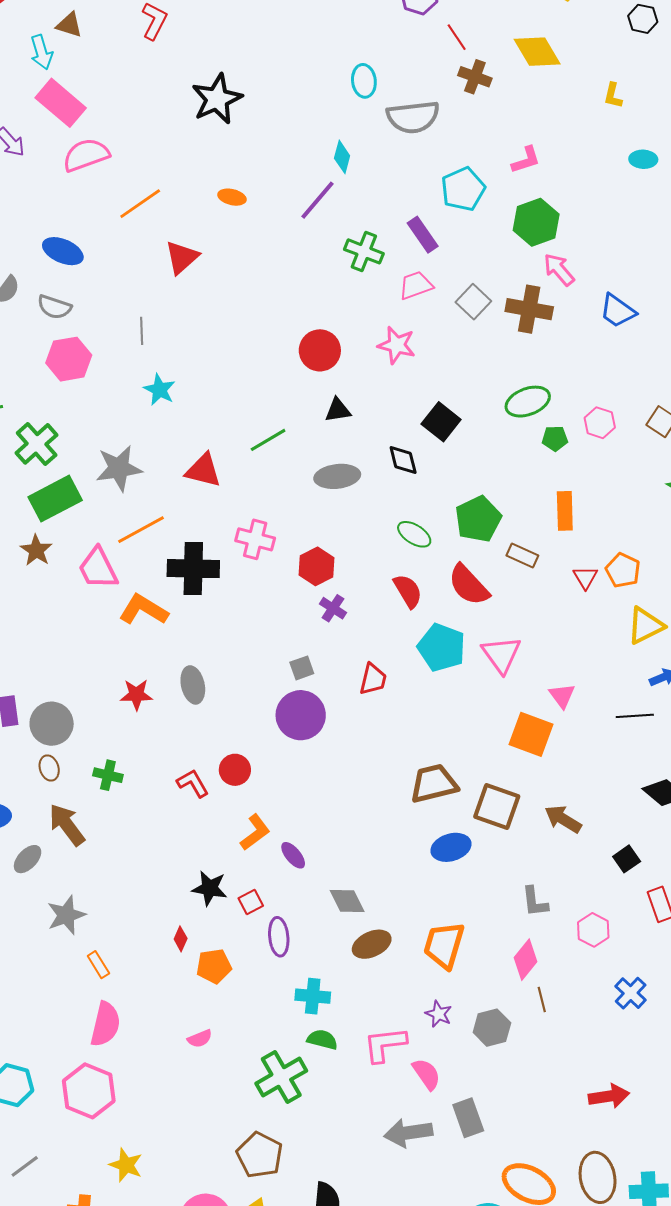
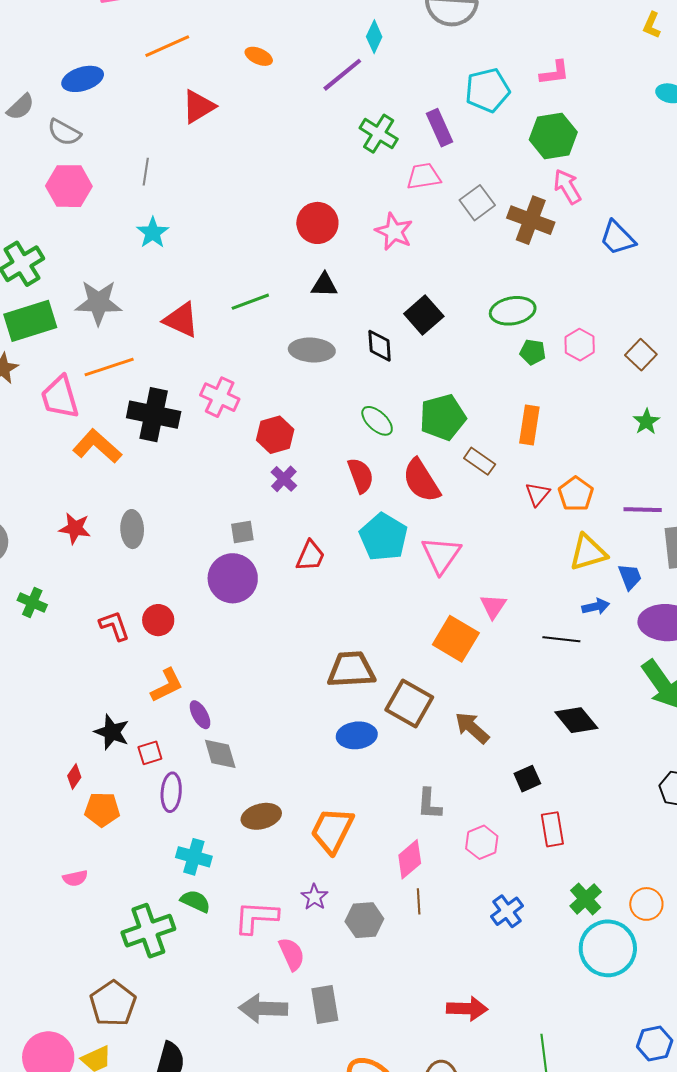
blue ellipse: (63, 251) -> (83, 79), turned -51
gray diamond: (347, 901) -> (220, 754), moved

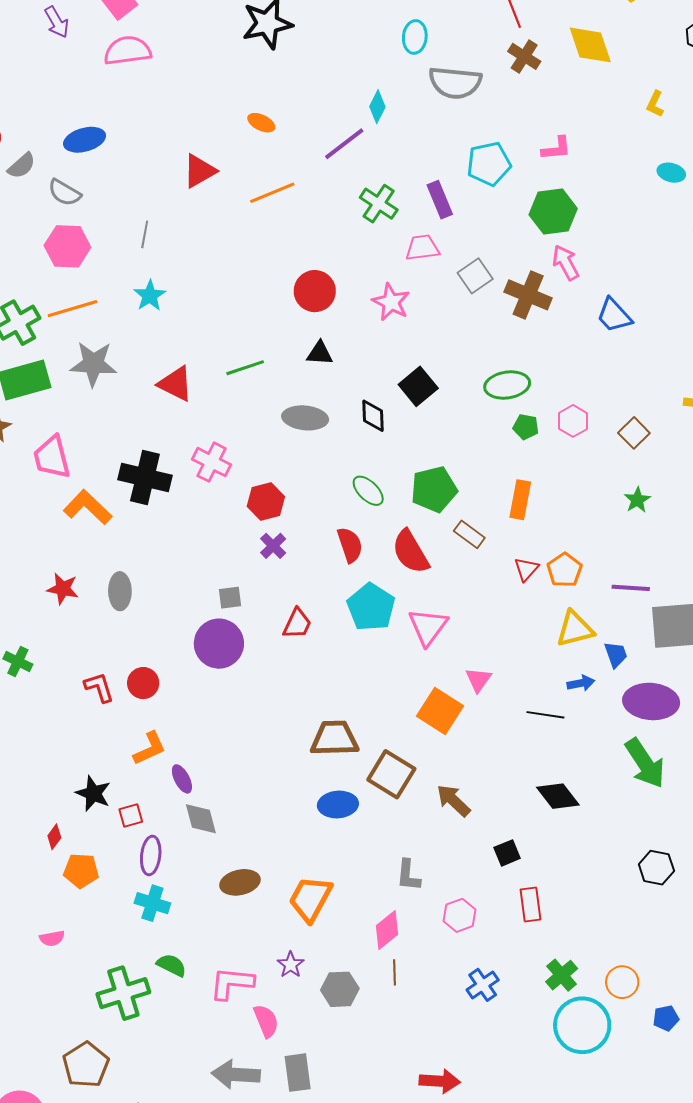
orange line: (167, 46) -> (272, 193), moved
orange line: (109, 367) -> (72, 309), moved
cyan cross: (194, 857) -> (152, 903), moved

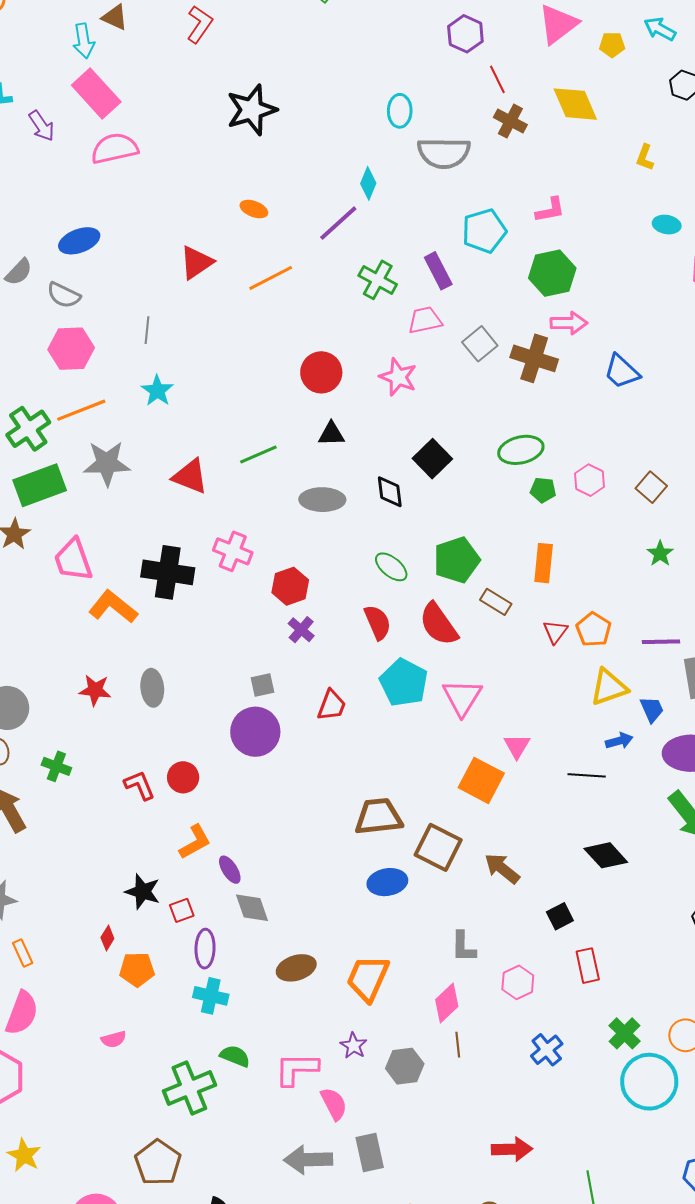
pink arrow: (566, 263) -> (569, 323), turned 123

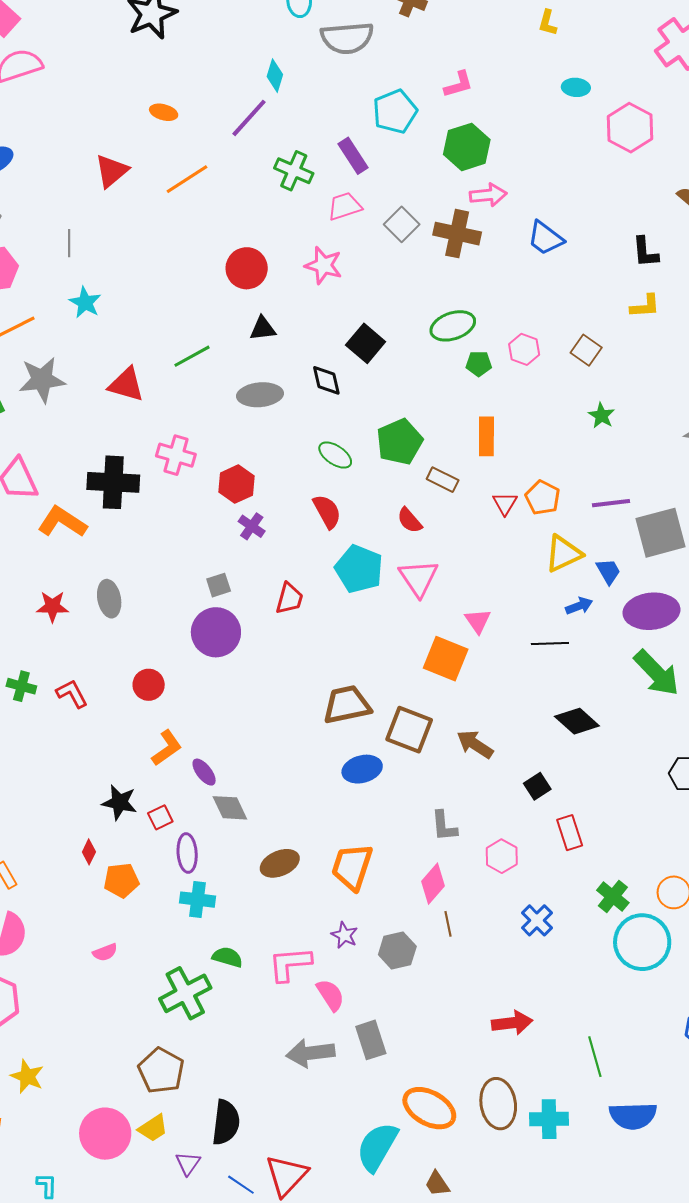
red semicircle: (439, 624) -> (410, 520), moved, size x0.6
red L-shape: (140, 785) -> (72, 694), moved

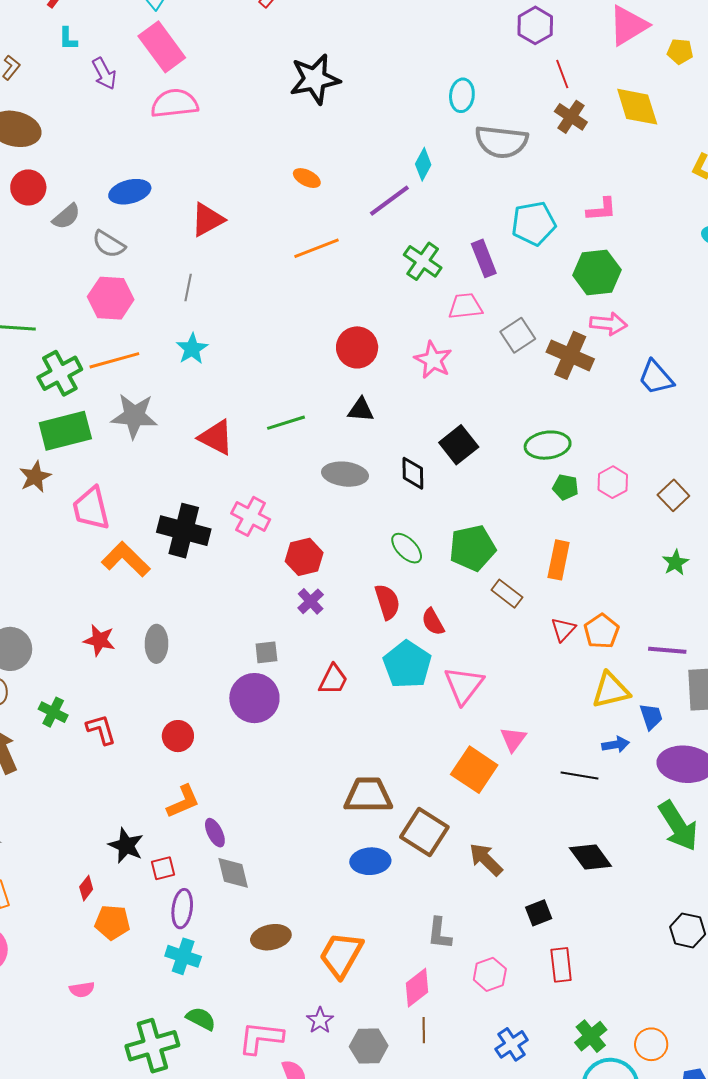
red triangle: (112, 171) -> (207, 220), moved
red semicircle: (410, 520) -> (433, 622), moved

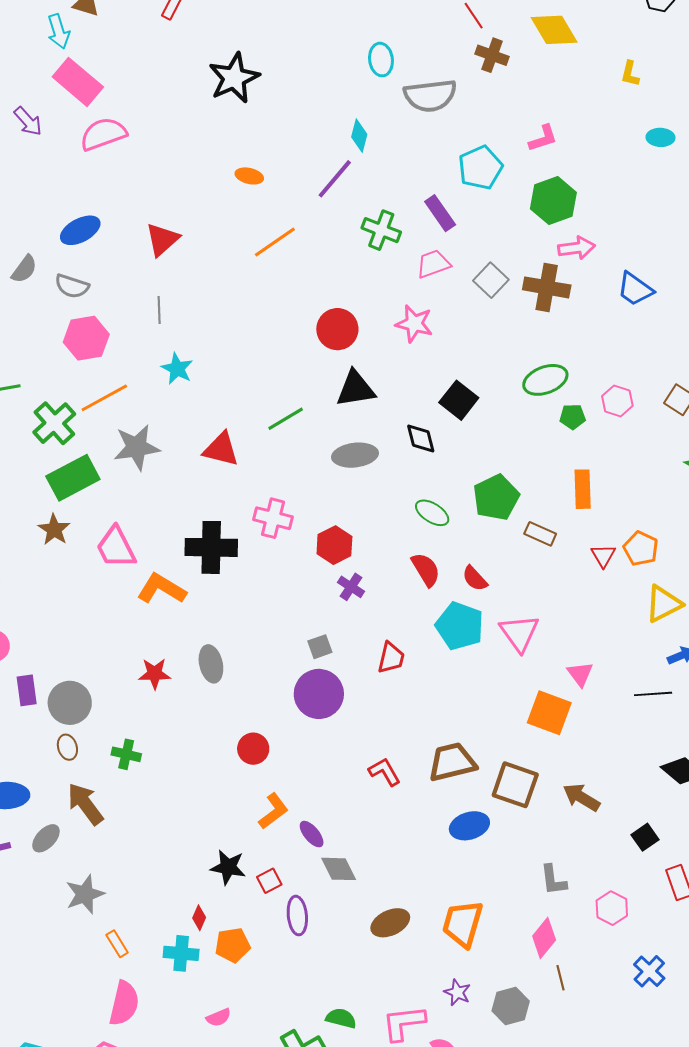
black triangle: (361, 410) -> (355, 389), size x1.5
red L-shape: (101, 729) -> (385, 772), moved
cyan cross: (183, 956) -> (181, 953), moved

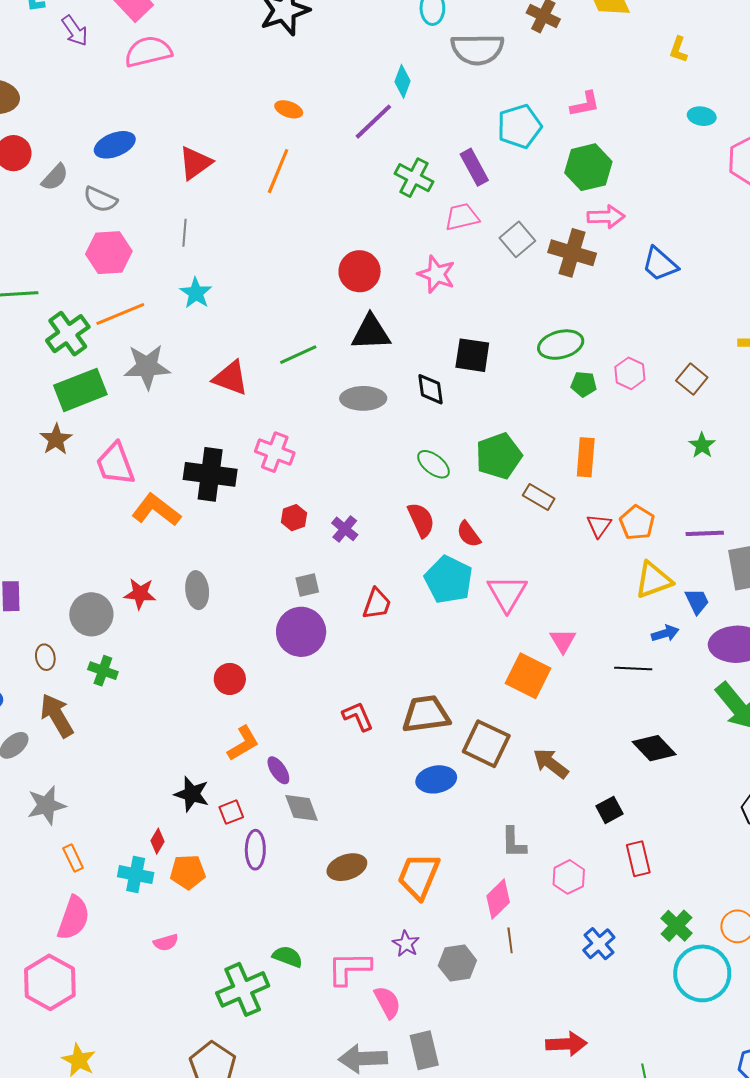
orange line: (275, 242) -> (278, 171), moved, turned -39
black square: (459, 400) -> (472, 355), turned -36
red hexagon: (334, 545) -> (294, 518), moved, size x0.7
gray circle: (70, 703) -> (91, 614), moved

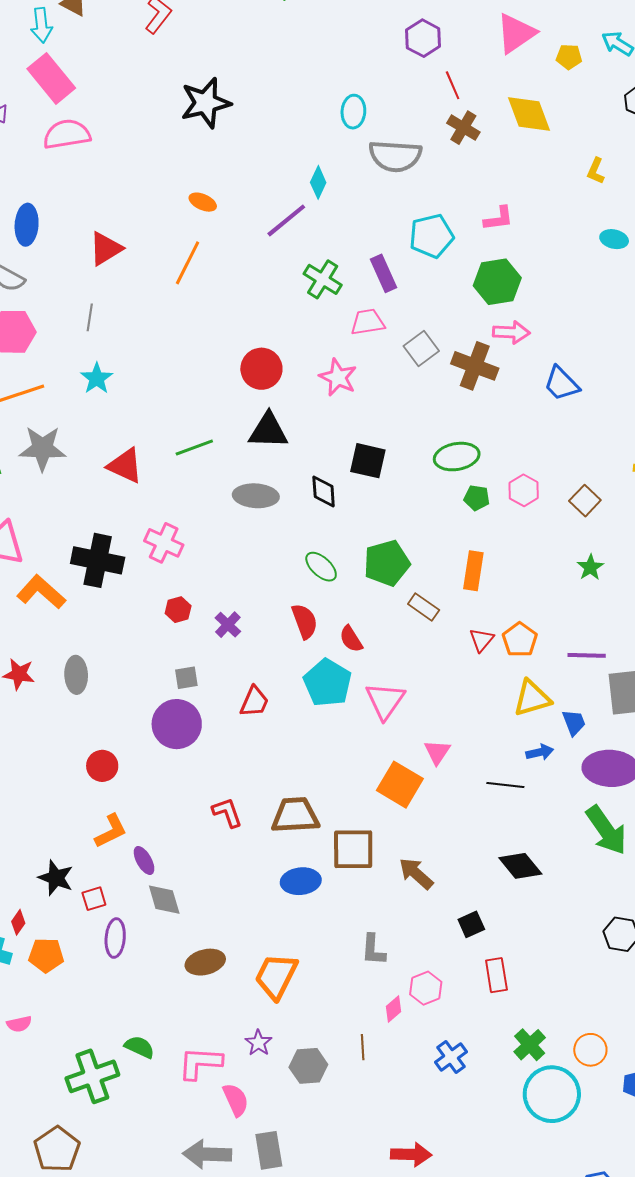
blue ellipse: (115, 145) -> (27, 225), turned -69
brown square: (486, 744) -> (353, 849), turned -30
pink diamond: (498, 899) -> (394, 1009), moved, size x0.7

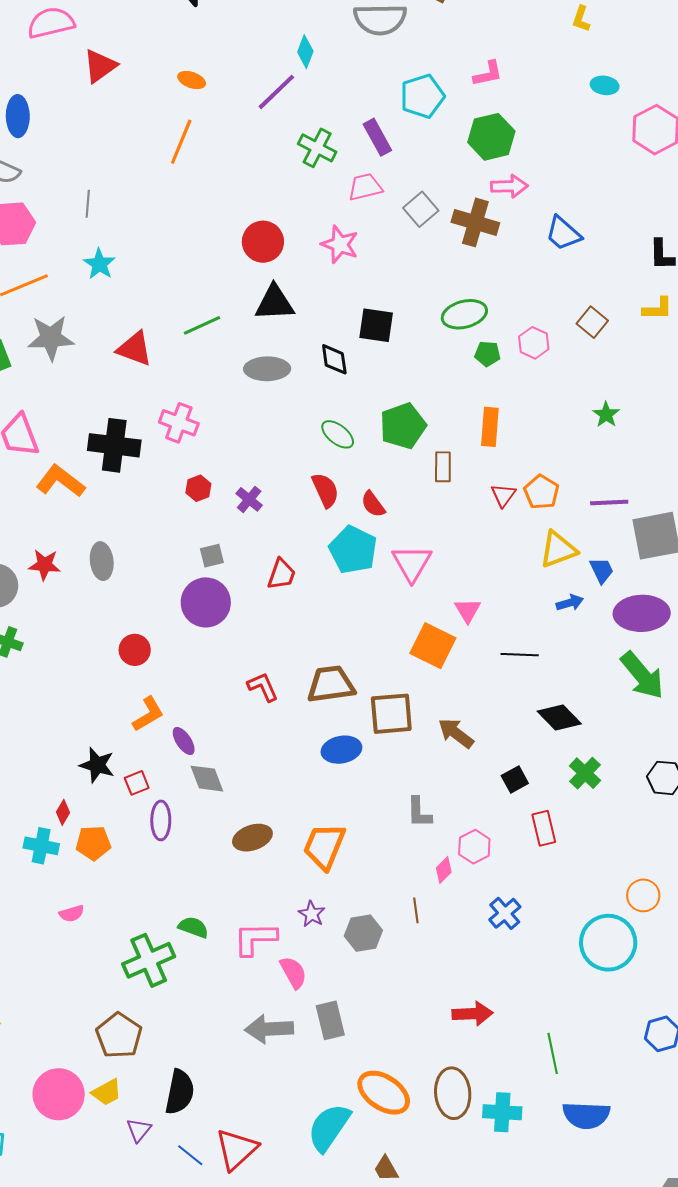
red triangle: (106, 249) -> (100, 66), moved
brown square: (585, 501) -> (592, 322), moved
brown rectangle: (424, 607) -> (443, 467), turned 60
black line: (505, 785) -> (520, 655), moved
green cross: (530, 1045) -> (585, 773), moved

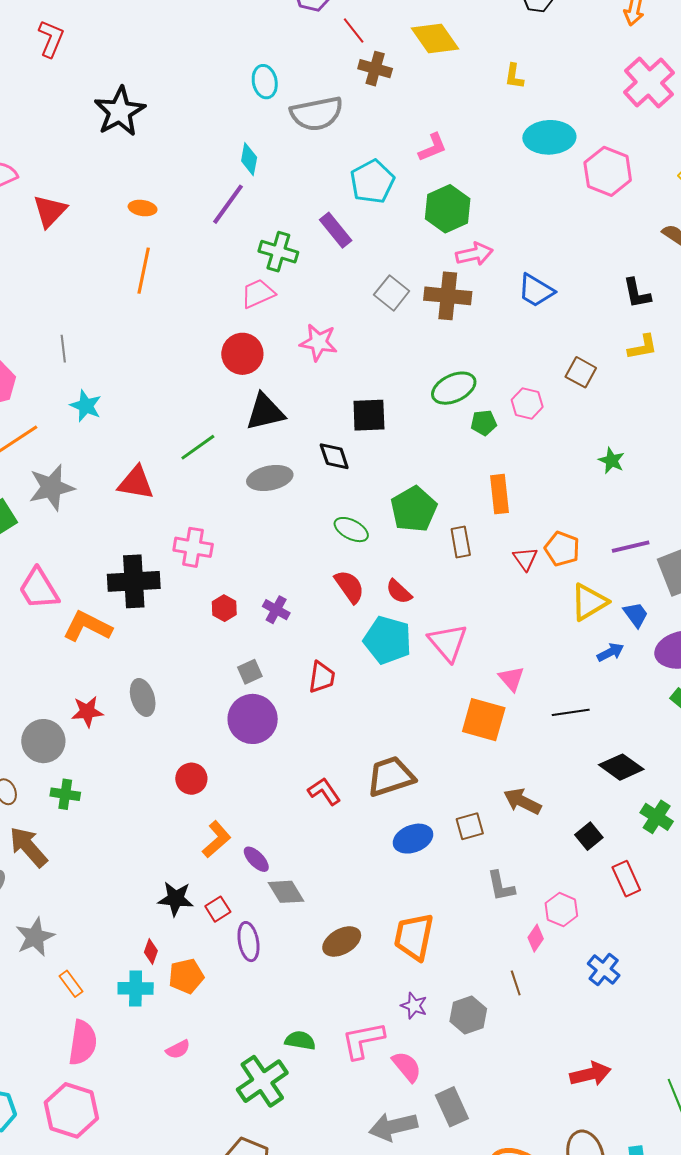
cyan ellipse: (605, 85) -> (549, 137), size x1.8
pink trapezoid: (365, 187) -> (258, 294), moved
brown square: (391, 714) -> (470, 826), moved, size x0.6

